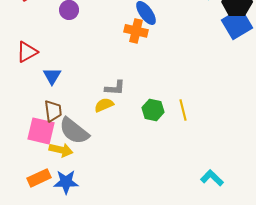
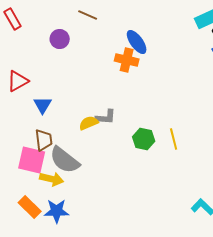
yellow semicircle: (104, 105) -> (89, 123), moved
orange rectangle: (39, 178) -> (30, 207), turned 70

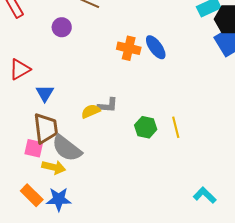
blue ellipse: (137, 42) -> (156, 47), moved
brown trapezoid: (44, 140) -> (46, 128), size x1.4
pink square: (32, 160) -> (34, 148), size x0.7

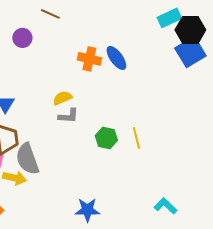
yellow semicircle: (91, 111) -> (62, 98), moved
gray semicircle: (67, 148) -> (27, 159), turned 32
blue star: (59, 199) -> (87, 210), moved

